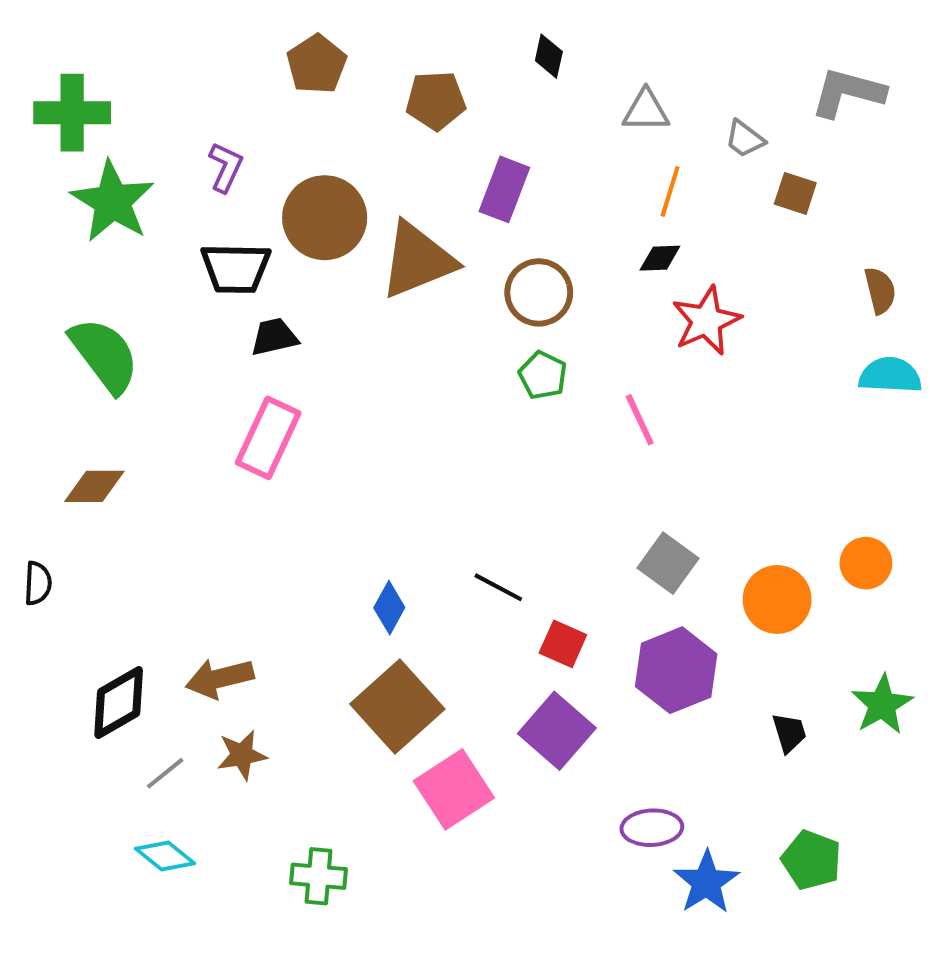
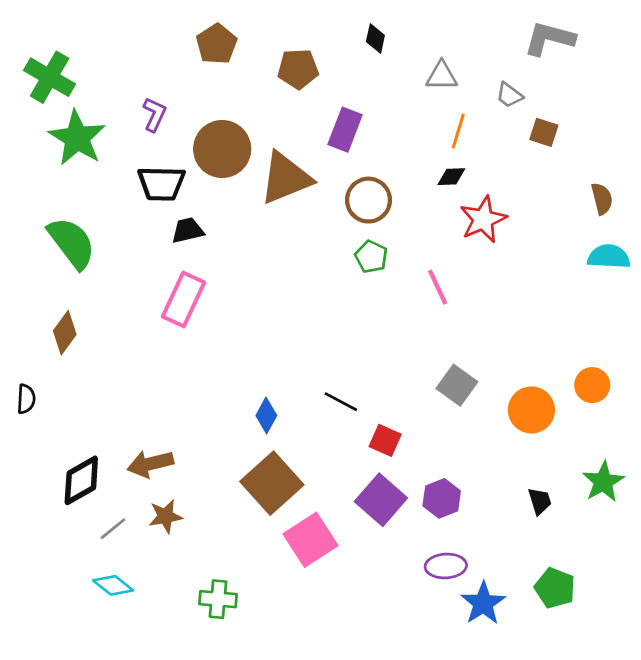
gray L-shape: (848, 92) -> (549, 39), moved
green cross: (72, 113) -> (50, 77), turned 30
brown diamond: (94, 486) -> (65, 333), turned -54
purple hexagon: (676, 670) -> (442, 498), moved, size x0.7

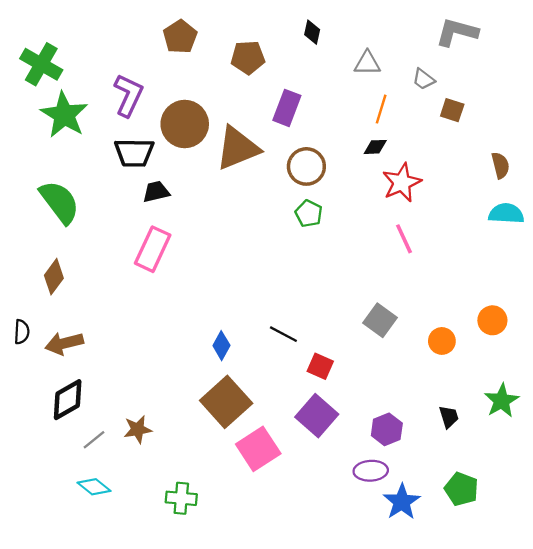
purple L-shape: (154, 114) -> (128, 95), size x1.5
pink line: (438, 287) -> (404, 239), moved
orange circle: (531, 410) -> (442, 341), size x0.7
brown arrow: (150, 464) -> (64, 343), moved
purple hexagon: (442, 498) -> (387, 429), moved

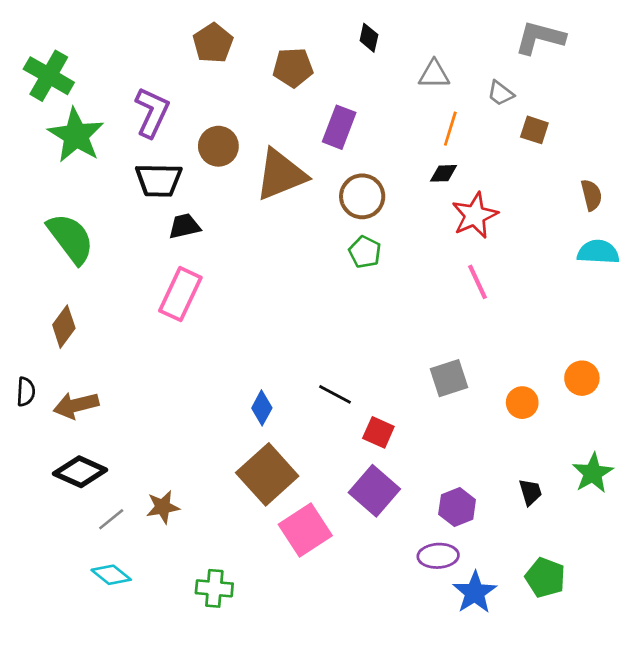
brown circle: (185, 124) -> (218, 146), size x0.7
gray square: (380, 320) -> (449, 378), turned 36
black diamond: (68, 400) -> (80, 472), turned 54

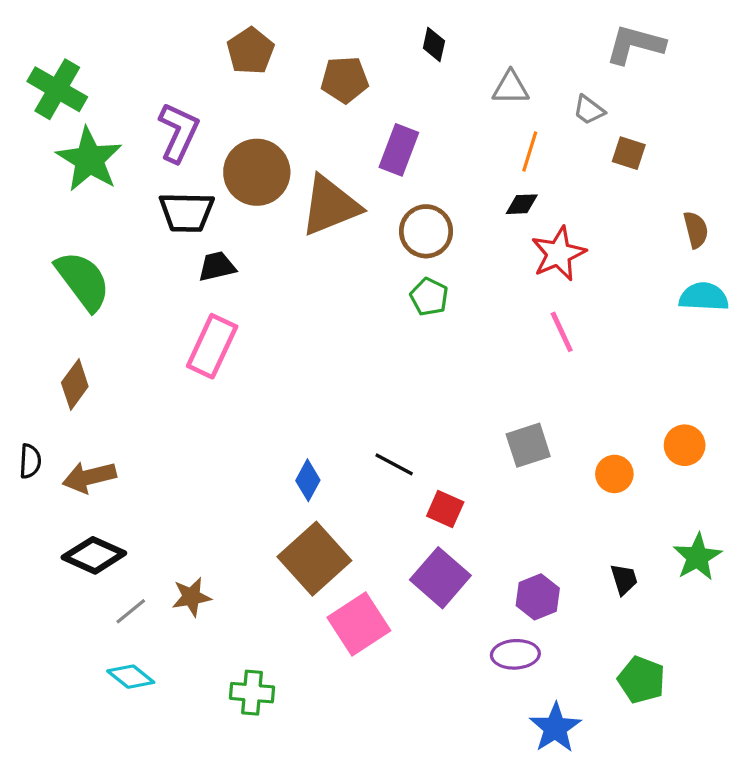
brown circle: (218, 146) -> (257, 172), size x1.4
blue star: (475, 592) -> (555, 728), moved

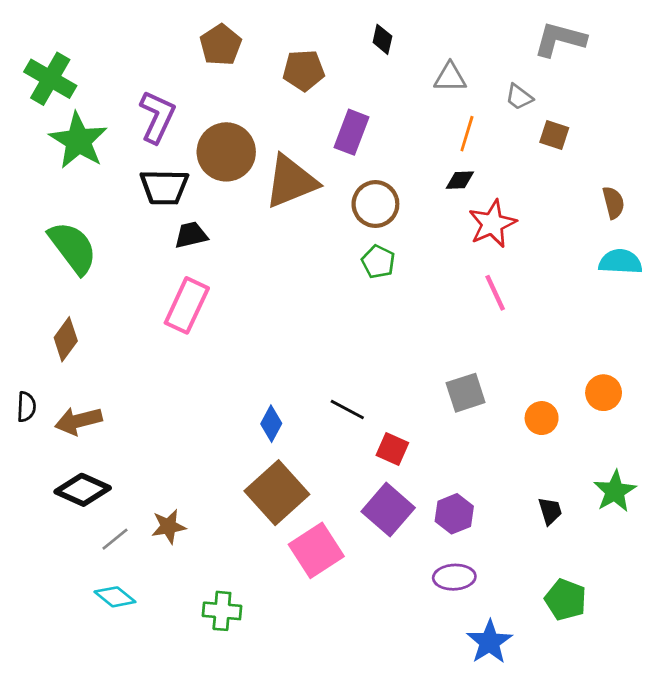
purple hexagon: (538, 597) -> (454, 514), moved

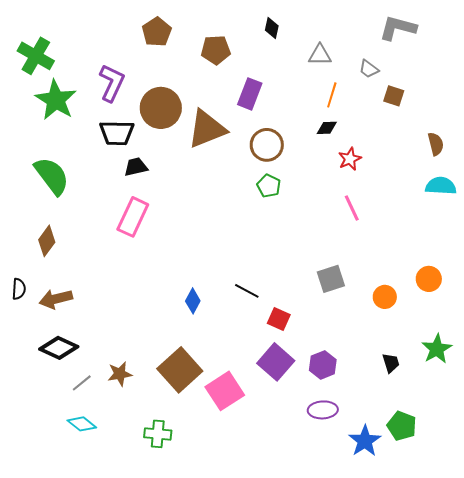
red star: (492, 224) -> (350, 159), size x0.7
brown square: (277, 493) -> (180, 370), moved
blue star: (489, 642) -> (365, 441), moved

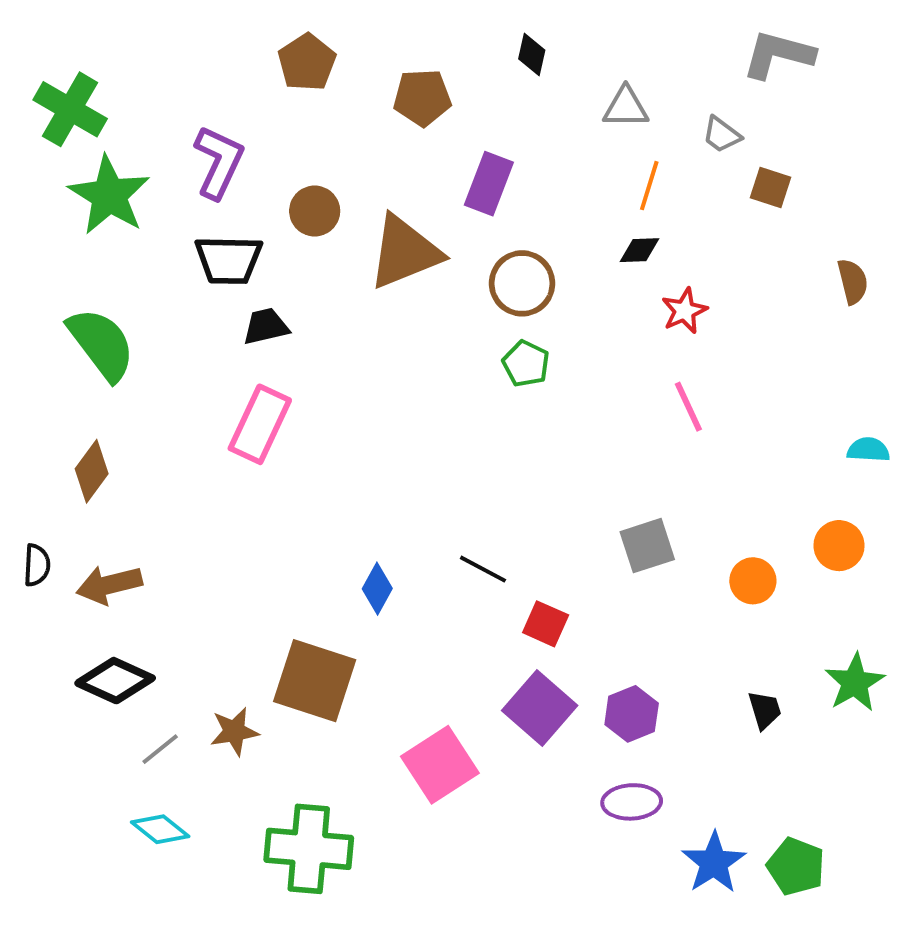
brown circle: (161, 108) -> (315, 211), size x0.6
cyan semicircle: (441, 186) -> (868, 450), moved, size x0.7
brown square: (180, 370) -> (315, 681), moved, turned -30
green pentagon: (402, 426) -> (796, 866), moved
green cross: (158, 434) -> (309, 849), size x1.6

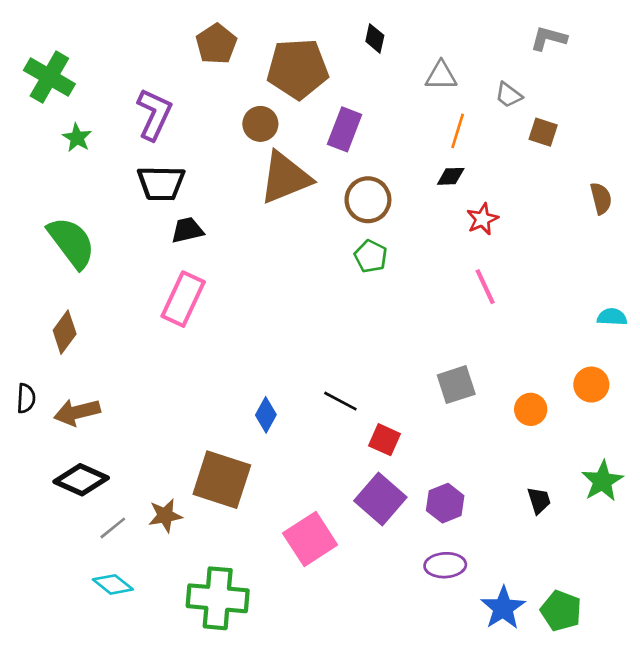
gray L-shape: (778, 54) -> (549, 38), size x0.7
brown pentagon: (422, 98) -> (298, 69), size x1.5
green star: (109, 195) -> (77, 138), size x0.5
brown circle: (315, 211) -> (260, 124), moved

